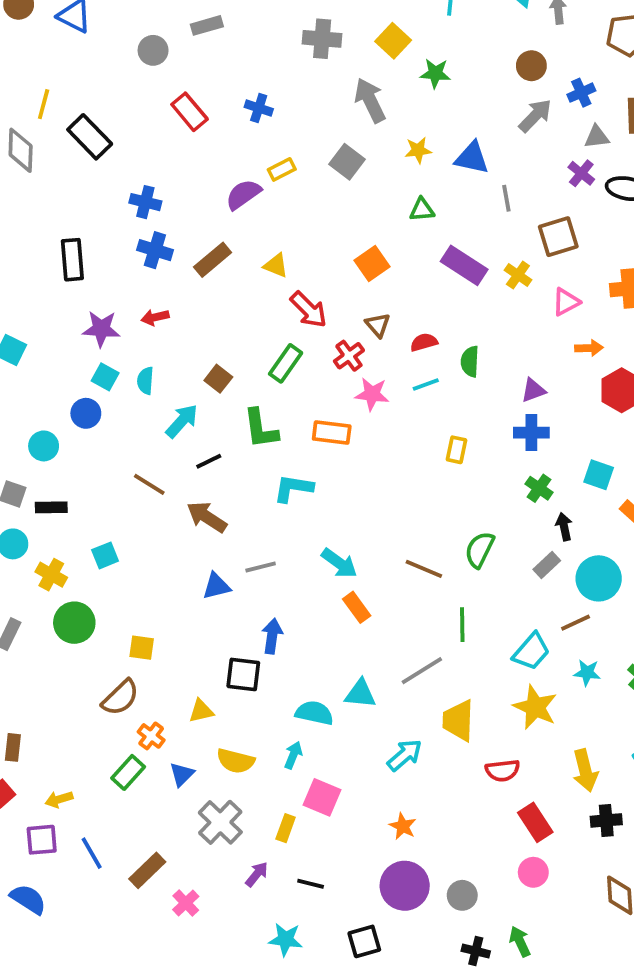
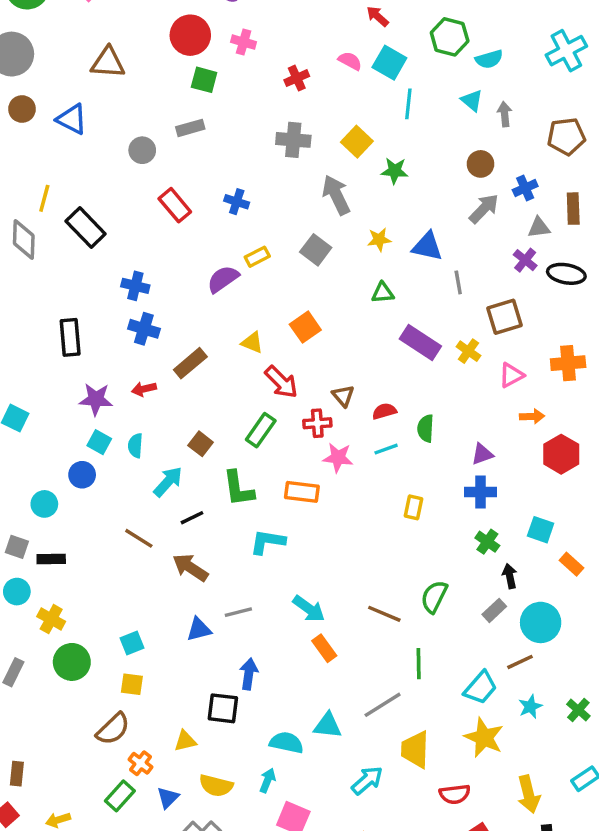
brown rectangle: (213, 260) -> (190, 363), moved
orange square: (372, 264) -> (305, 327), moved
red cross: (349, 356) -> (317, 423), turned 32
cyan square: (105, 555) -> (132, 643), moved
cyan star: (587, 673) -> (530, 707), turned -30

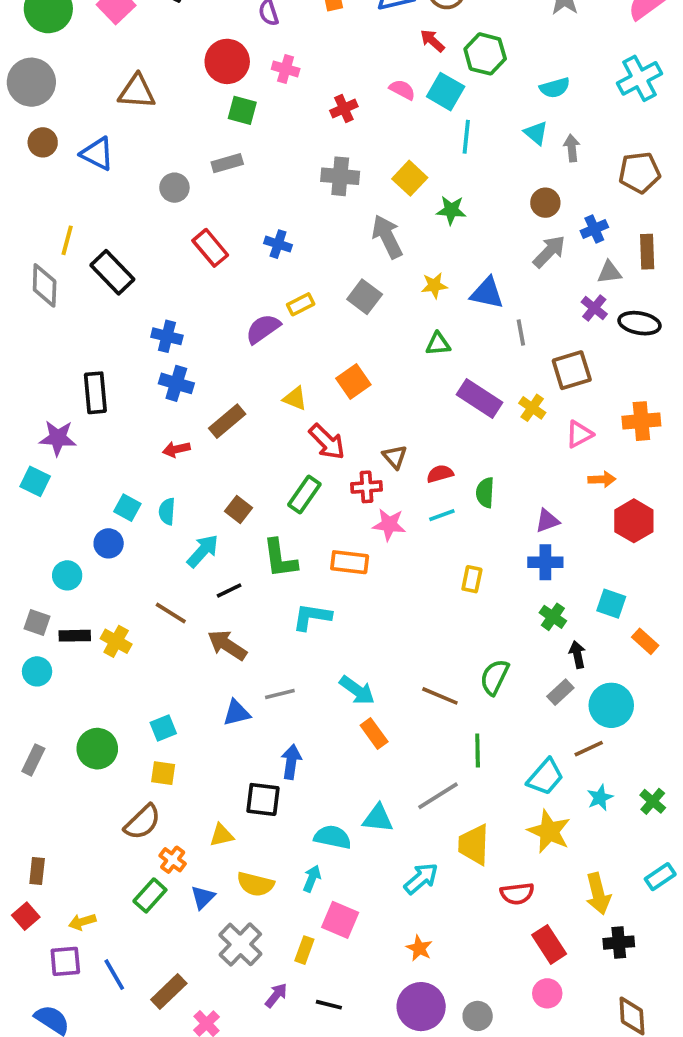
green hexagon: (450, 37) -> (485, 54), moved
purple star: (96, 399) -> (58, 438), moved
yellow cross: (51, 619) -> (116, 641), moved

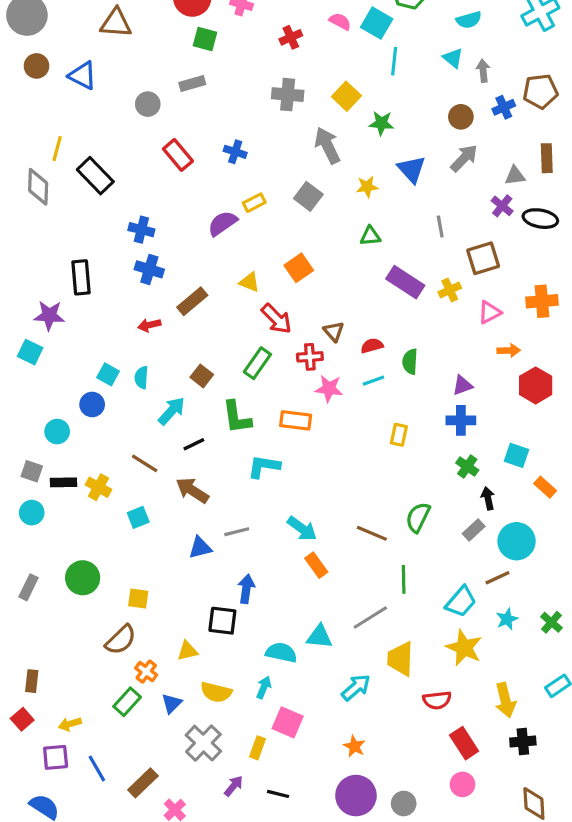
blue cross: (594, 229) -> (504, 107), moved
blue triangle: (487, 293) -> (412, 169), moved, turned 36
yellow cross: (532, 408) -> (450, 290), turned 30
cyan square: (163, 728) -> (138, 517), moved

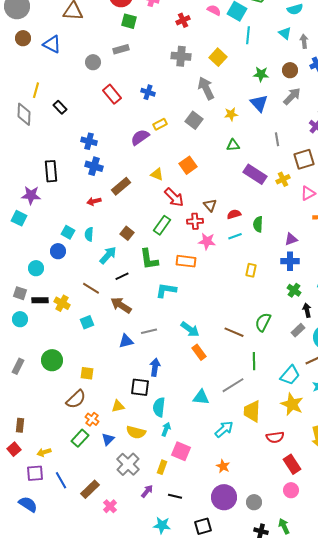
green star: (381, 123) -> (261, 74), moved
black rectangle: (95, 176) -> (60, 107), size x0.6
cyan semicircle: (281, 652) -> (159, 407), moved, turned -96

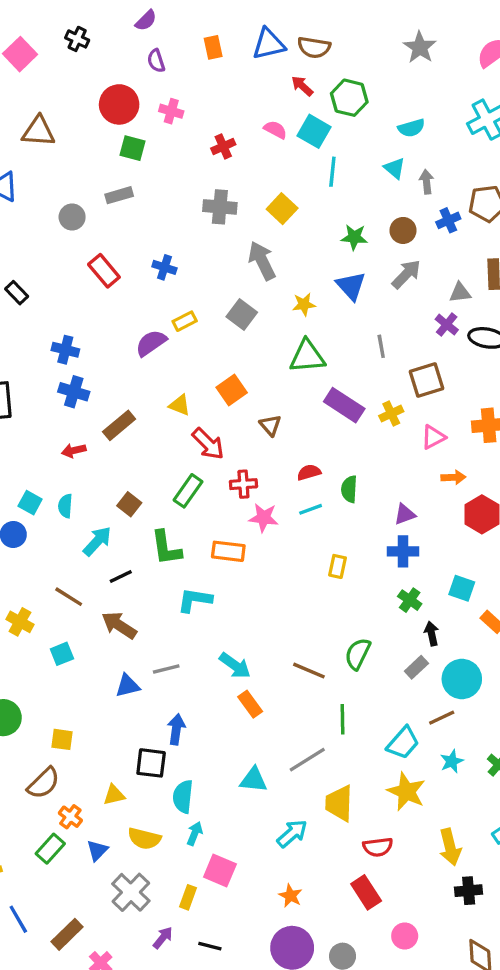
green triangle: (233, 145) -> (307, 356), size x1.6
brown triangle: (210, 205) -> (270, 425), moved
red rectangle: (292, 464) -> (366, 892), moved

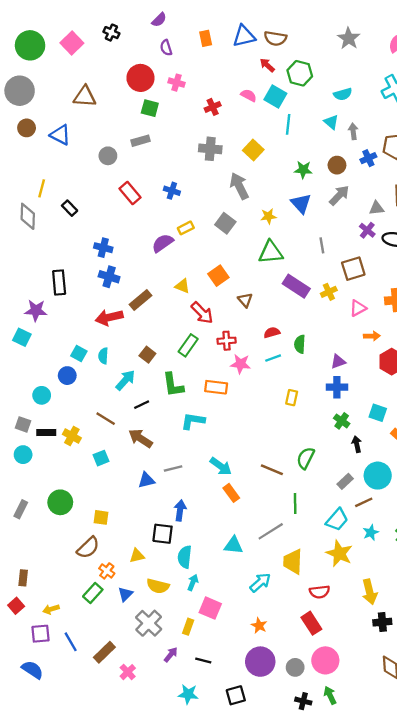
red arrow: (74, 451) -> (109, 317), size x1.6
gray rectangle: (416, 667) -> (345, 481), moved
pink circle: (405, 936) -> (325, 660), moved, size x1.5

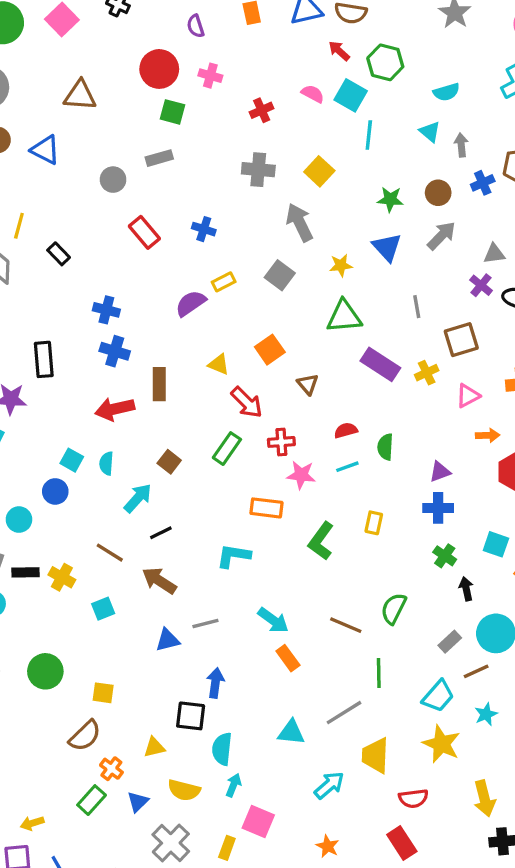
brown rectangle: (140, 300) -> (159, 384), turned -50
green L-shape: (173, 385) -> (321, 541), moved, turned 44

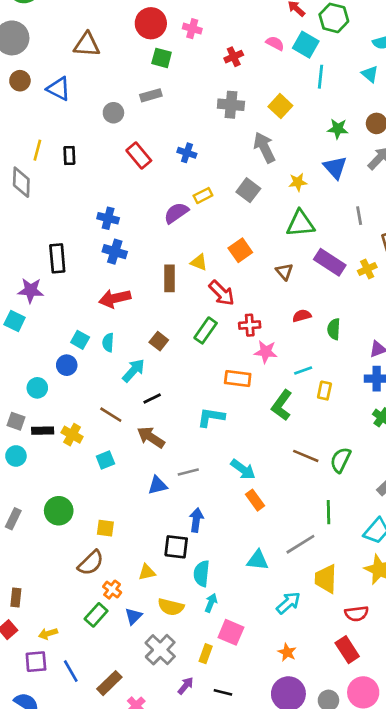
black rectangle: (59, 254) -> (69, 155), moved, turned 42
brown rectangle: (159, 384) -> (170, 278), moved
brown triangle: (308, 384) -> (284, 272), moved
cyan line: (347, 467) -> (303, 371), moved
brown line: (346, 625) -> (306, 456), moved

